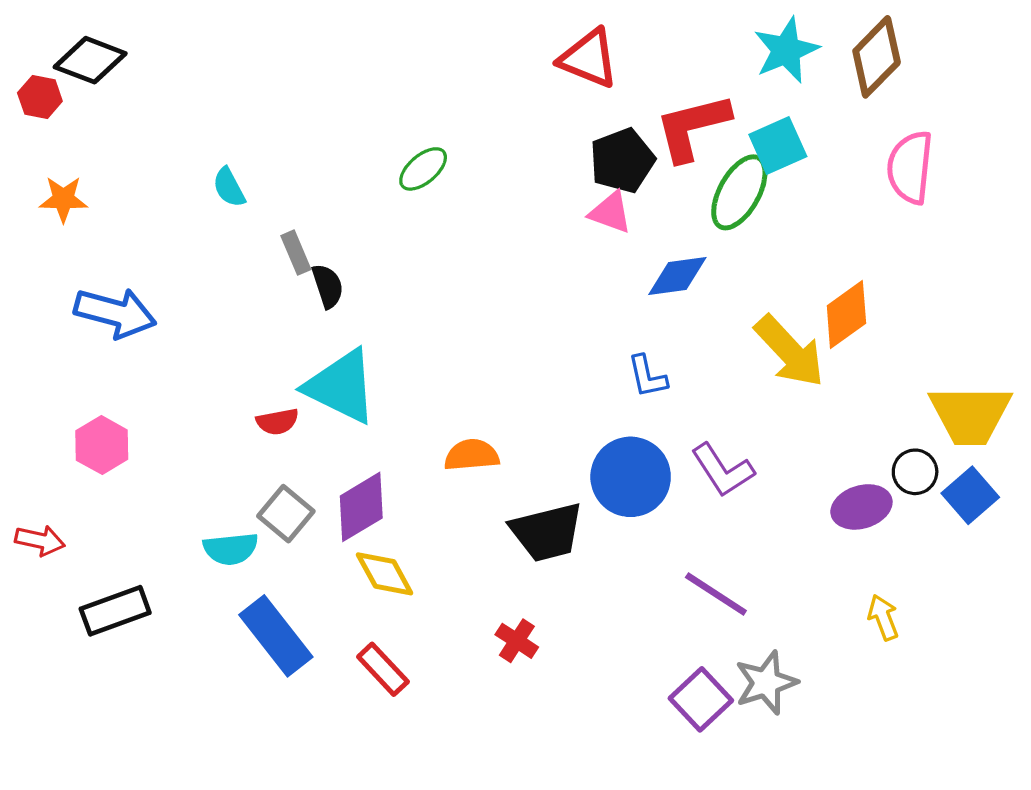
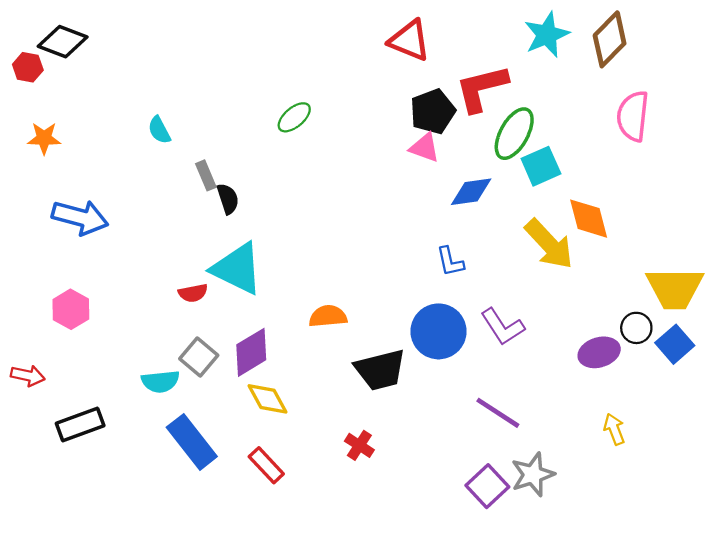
cyan square: (778, 146) -> (541, 166), moved
orange diamond: (846, 315) -> (589, 219), turned -69

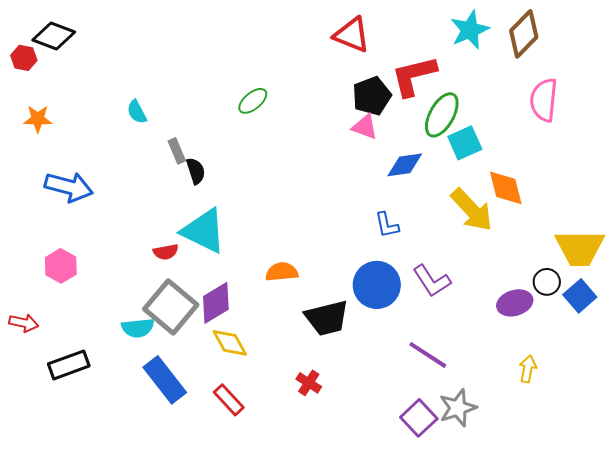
gray square: (199, 357) -> (171, 307), size x1.6
yellow arrow: (614, 429) -> (528, 369), turned 32

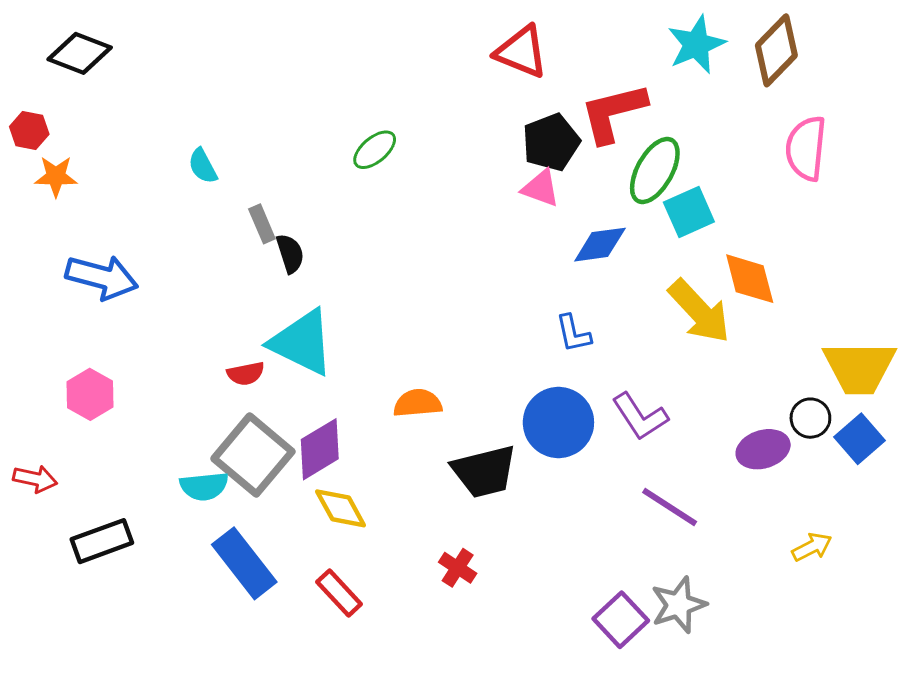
red hexagon: (24, 58) -> (29, 130), moved
purple line: (428, 355) -> (670, 507), moved
yellow arrow: (528, 369) -> (812, 547), moved, turned 52

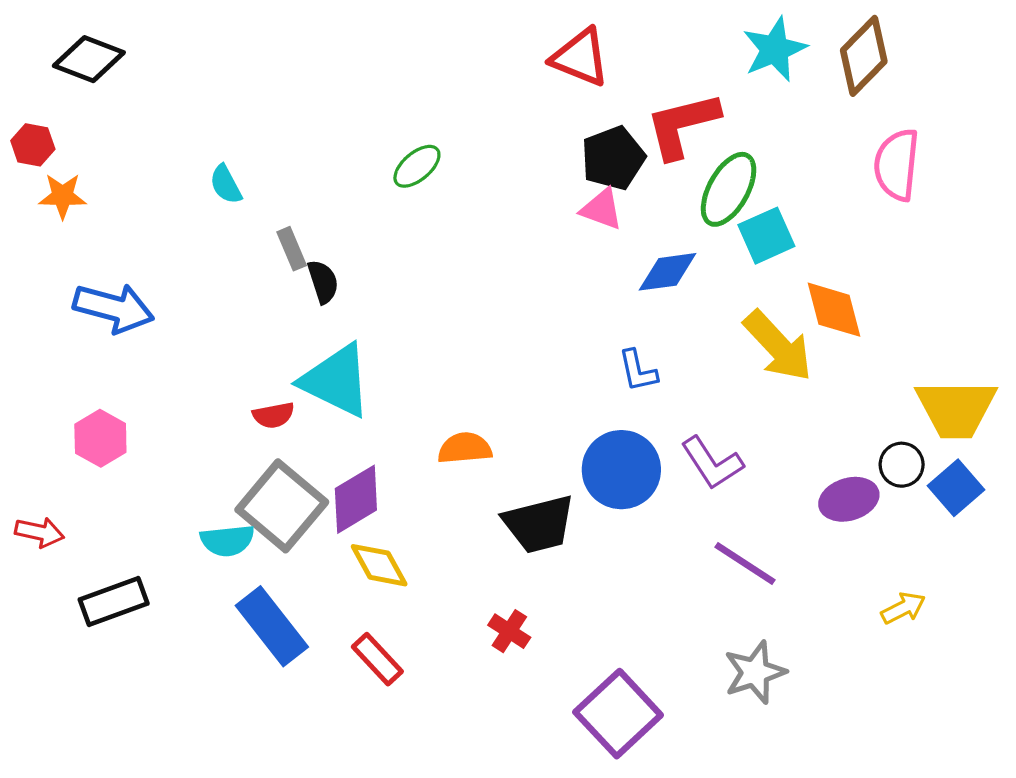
purple square: (621, 620) -> (618, 714), moved, size x1.4

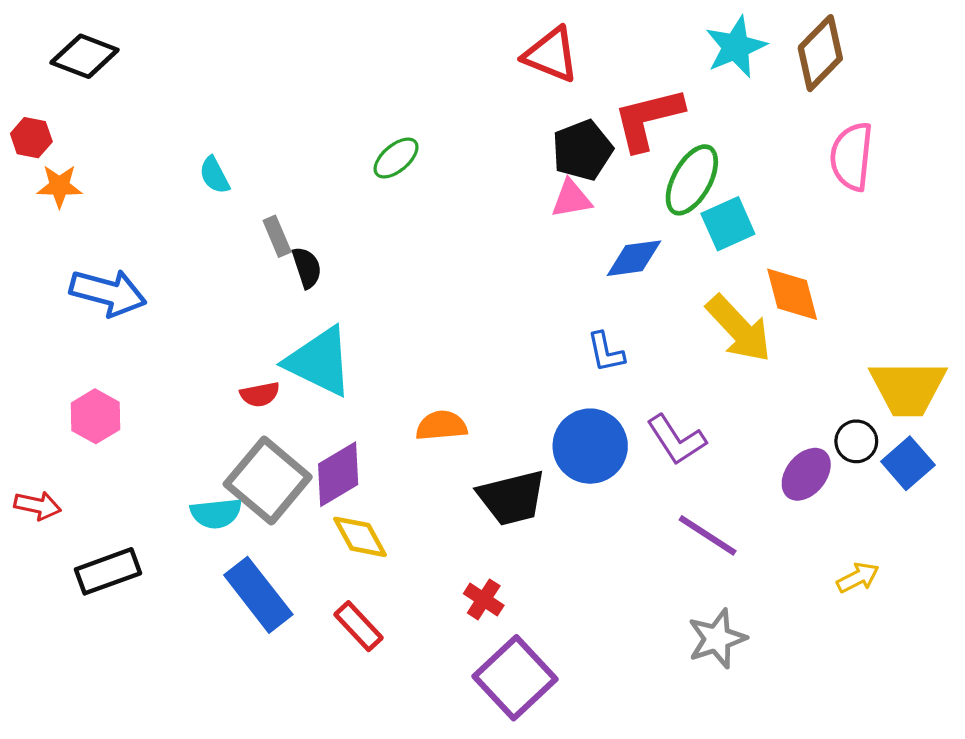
pink triangle: (602, 209) -> (571, 199), turned -30
purple ellipse: (849, 499) -> (806, 474), turned -34
purple square: (618, 714) -> (515, 678), moved

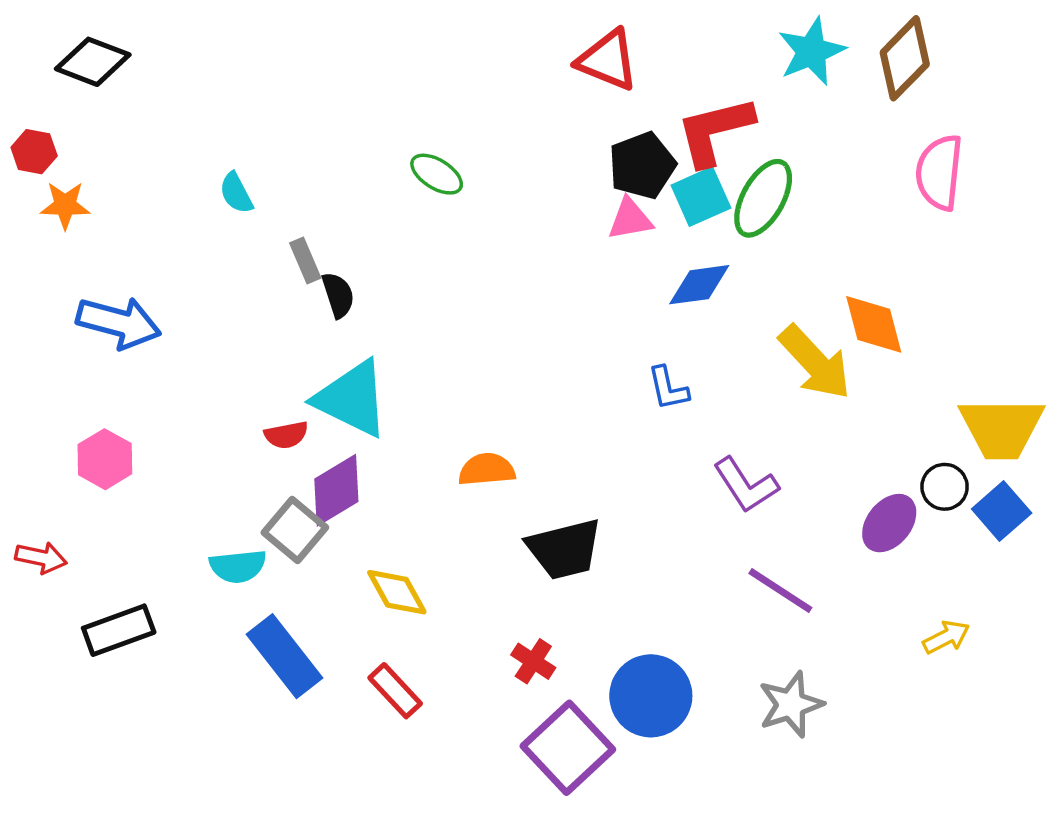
green ellipse: (396, 158) -> (437, 174), turned 72
cyan square: (728, 224) -> (701, 197), moved
blue circle: (590, 446) -> (651, 696), moved
purple diamond: (338, 474) -> (336, 490), moved
gray square: (268, 480) -> (295, 530), size x0.7

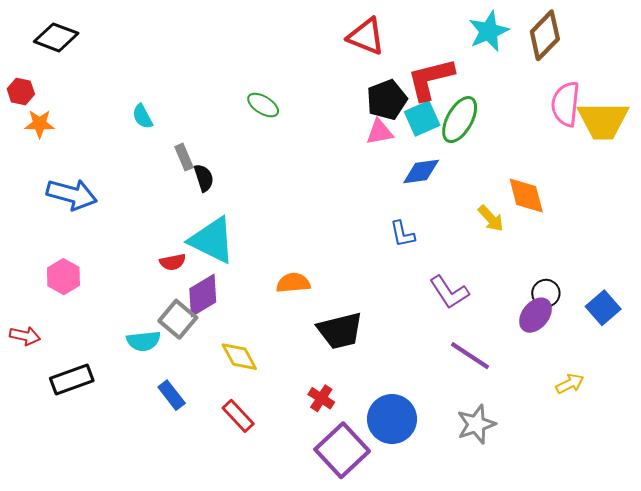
yellow arrow: (815, 362) -> (491, 218), size x0.6
yellow trapezoid: (1002, 428) -> (603, 121), moved
black circle: (945, 487) -> (546, 293), moved
blue rectangle: (285, 656) -> (172, 395), size x0.6

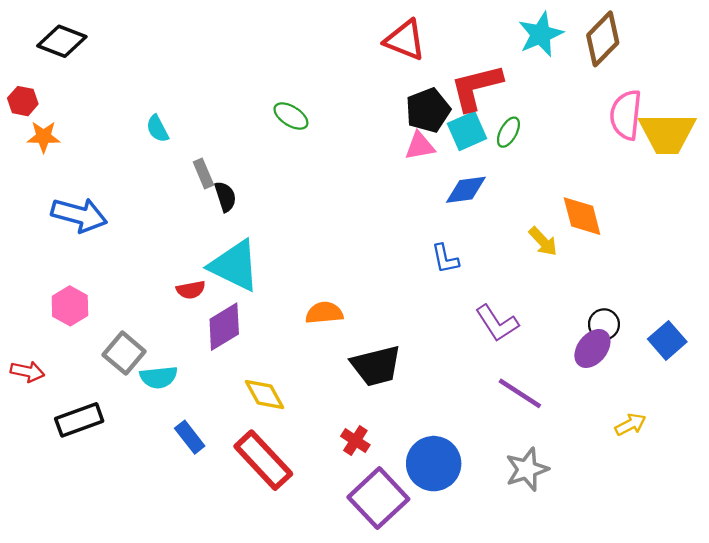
green ellipse: (460, 120) -> (508, 132), size x0.6
gray square: (178, 319) -> (124, 353), moved
red rectangle: (238, 416) -> (263, 460), size x1.6

